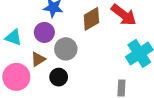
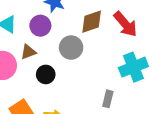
gray circle: (66, 49) -> (71, 48), moved

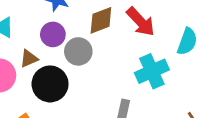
purple circle: (40, 26) -> (53, 34), moved
black circle: (46, 74) -> (50, 84), size x1.6

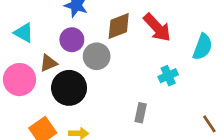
cyan cross: (152, 71) -> (168, 76), size x0.6

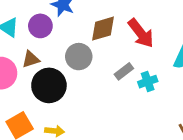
purple circle: (72, 40) -> (40, 26), moved
gray rectangle: (141, 113) -> (124, 71), moved, turned 36

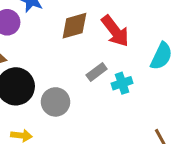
gray circle: (79, 57) -> (55, 102), moved

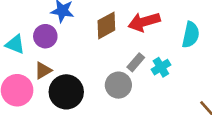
red arrow: (115, 31) -> (144, 22), turned 124
gray circle: (55, 102) -> (118, 85), moved

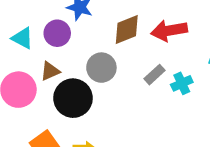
gray circle: (118, 85) -> (101, 68), moved

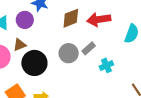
gray circle: (101, 68) -> (69, 53), moved
cyan cross: (182, 83) -> (106, 65), moved

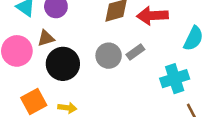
cyan cross: (106, 65) -> (175, 79), moved, size x1.5

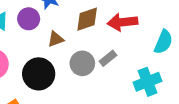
brown triangle: (46, 38) -> (56, 39), moved

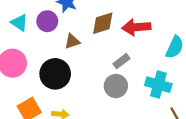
gray circle: (82, 63) -> (116, 86), moved
cyan cross: (147, 82) -> (158, 85), turned 35

